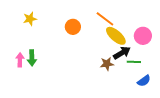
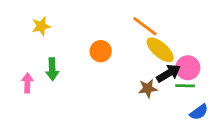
orange circle: (73, 27) -> (101, 51), moved
pink circle: (143, 36) -> (188, 68), moved
green arrow: (32, 58) -> (52, 69), moved

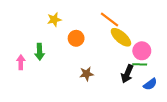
yellow star: (41, 26) -> (54, 20), moved
black arrow: (168, 73) -> (127, 74), moved, turned 144
brown star: (148, 89) -> (87, 74), moved

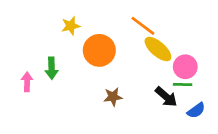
orange circle: (76, 38) -> (99, 50), size x1.5
black arrow: (127, 74) -> (166, 97), turned -72

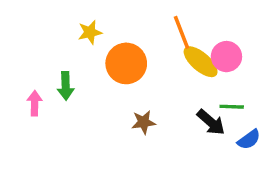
orange line: (143, 26) -> (182, 32), turned 32
pink circle: (185, 67) -> (226, 57), moved

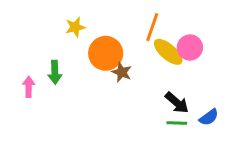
orange line: (182, 32) -> (152, 27), turned 40
green line: (232, 107) -> (177, 123), moved
brown star: (143, 122) -> (122, 72), moved, turned 30

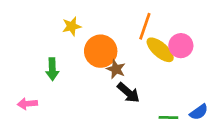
pink arrow: (29, 87) -> (27, 104), moved, turned -96
black arrow: (177, 103) -> (128, 93), moved

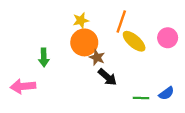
yellow star: (72, 26) -> (81, 20), moved
pink circle: (181, 46) -> (168, 38), moved
pink arrow: (27, 104) -> (23, 86), size x1.5

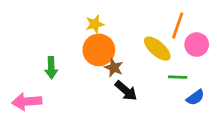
orange line: (121, 22) -> (178, 25), moved
blue semicircle: (166, 93) -> (195, 98), moved
green line: (141, 98) -> (178, 77), moved

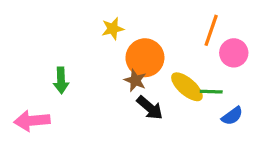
yellow ellipse: (157, 49) -> (187, 87), moved
orange circle: (99, 50) -> (145, 58), moved

